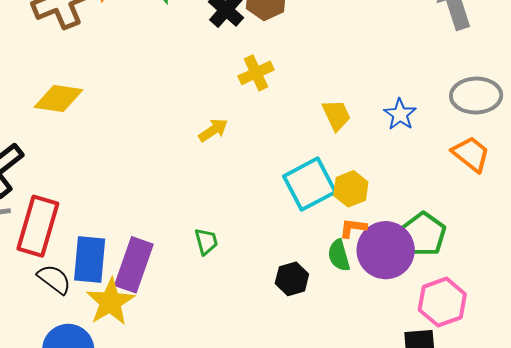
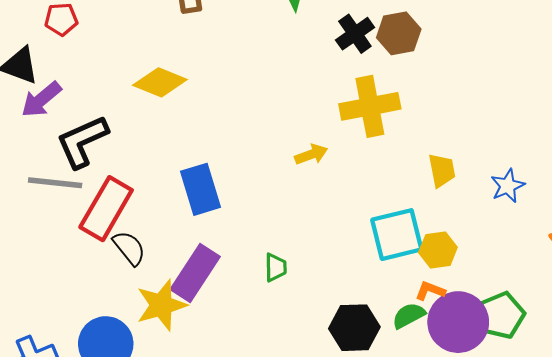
yellow cross: (256, 73) -> (370, 106), size x1.6
green semicircle: (339, 255) -> (409, 316), turned 64
blue rectangle: (90, 260) -> (200, 189), moved, turned -36
black semicircle: (54, 279) -> (129, 248), moved
black hexagon: (292, 279) -> (354, 328), size x1.4

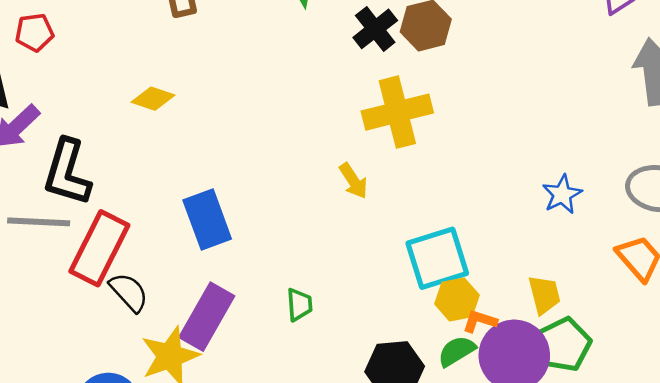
yellow diamond: (160, 82) -> (153, 99), size x0.7
black L-shape: (82, 141) -> (67, 172), turned -46
yellow arrow: (311, 154) -> (353, 181), moved, turned 80
yellow trapezoid: (442, 170) -> (544, 295), moved
yellow hexagon: (438, 250) -> (457, 299), moved

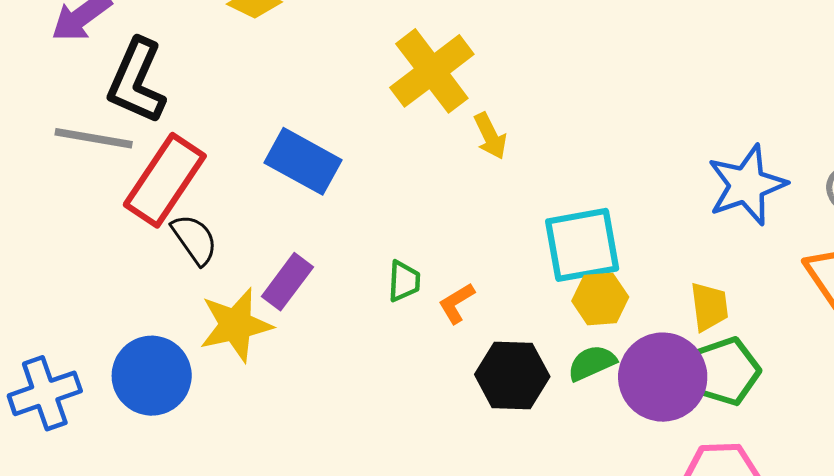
yellow cross: (397, 112) -> (432, 71), moved, turned -30
blue star: (562, 194) -> (747, 185), size x1.6
blue rectangle: (207, 220) -> (303, 161), turned -48
purple rectangle: (207, 317) -> (287, 282), size x0.7
orange L-shape: (480, 321) -> (457, 303), moved, turned -56

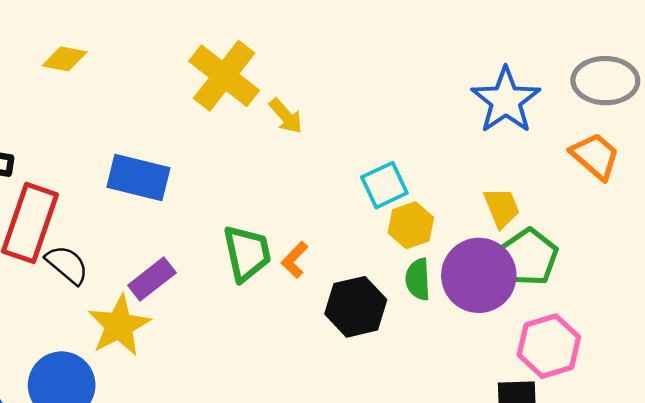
cyan square: (582, 245) -> (384, 185), size x0.7
green trapezoid: (404, 281) -> (247, 253), size x1.6
purple rectangle: (287, 282) -> (152, 279), turned 30
green semicircle: (592, 363) -> (418, 279), turned -54

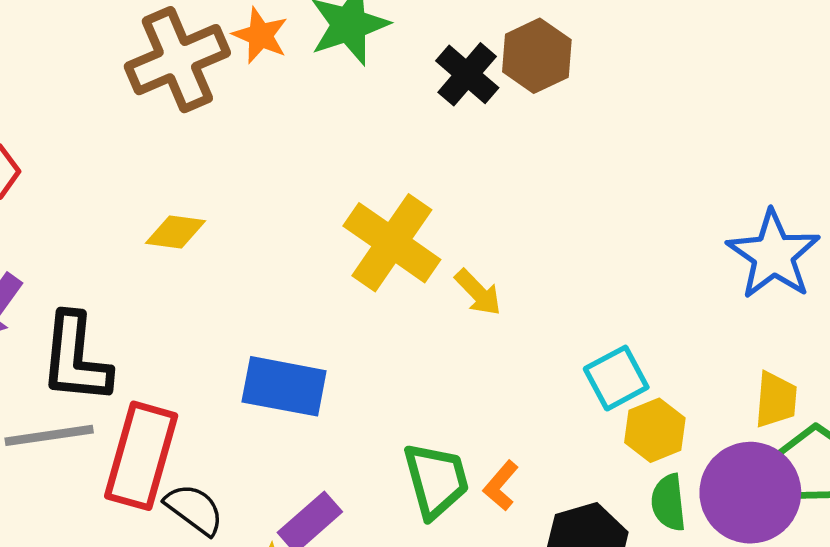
yellow trapezoid: (502, 208) -> (776, 400), turned 30

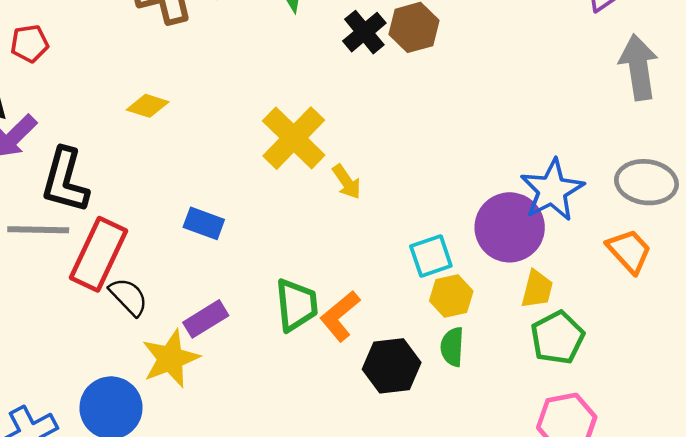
blue rectangle: (284, 386) -> (204, 223), size x0.7
orange L-shape: (501, 486) -> (340, 316), size x1.5
purple circle: (750, 493) -> (510, 227), moved

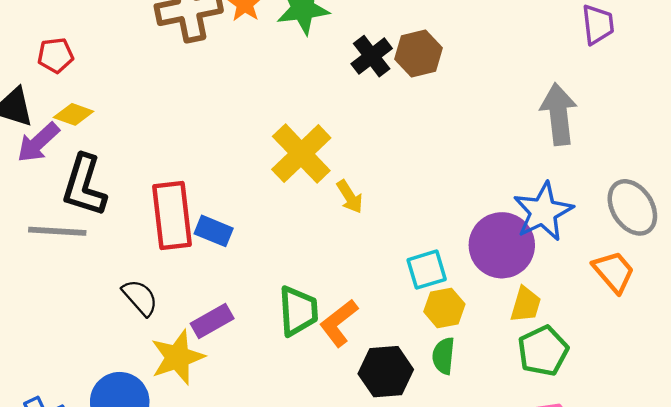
gray arrow: (639, 67) -> (559, 114), moved
yellow diamond: (148, 106) -> (74, 114), moved
gray ellipse: (646, 182) -> (632, 207), turned 48
red rectangle: (98, 254) -> (172, 215), moved, turned -34

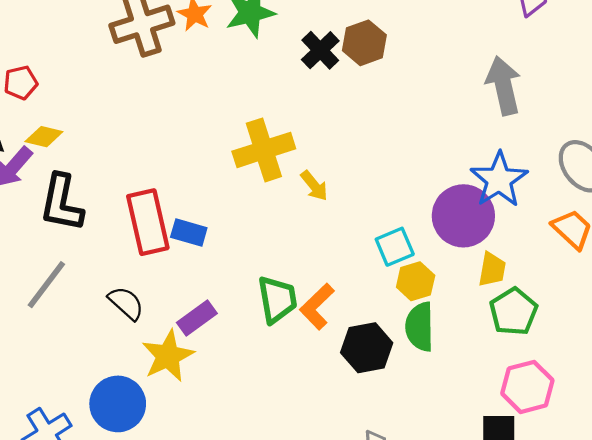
yellow cross: (301, 154) -> (264, 150), turned 32
gray line: (57, 231) -> (46, 285), moved, turned -50
green semicircle: (444, 356) -> (420, 327), size x1.4

